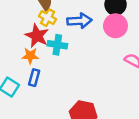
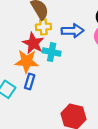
yellow cross: (48, 18) -> (43, 27), turned -35
orange star: (30, 56) -> (27, 61), size x1.5

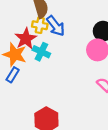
blue arrow: (73, 31) -> (56, 26), moved, turned 40

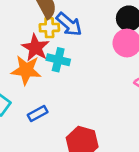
blue rectangle: (13, 75) -> (38, 114), moved, turned 42

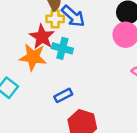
blue rectangle: (38, 114) -> (63, 95), moved

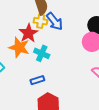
cyan cross: (62, 48) -> (42, 53), moved

